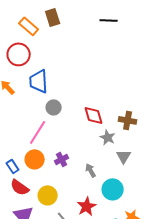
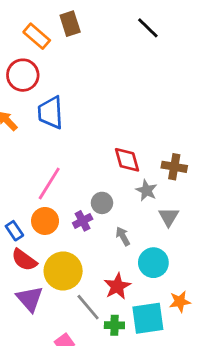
black line: (109, 20) -> (148, 28), turned 42
gray circle: (54, 107) -> (102, 203), moved
yellow circle: (48, 195) -> (63, 271), size x1.4

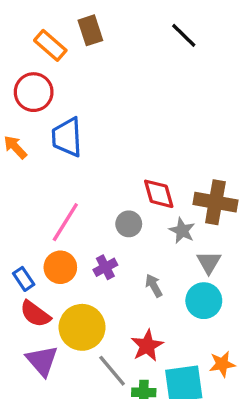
brown cross: (174, 167) -> (215, 202), size x1.4
gray circle: (102, 203) -> (129, 224), moved
cyan circle: (153, 263) -> (204, 301), moved

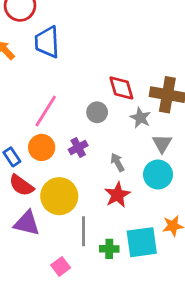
red star: (147, 346) -> (117, 195), moved
purple triangle: (42, 361) -> (27, 223), turned -36
gray line: (112, 371) -> (84, 231), turned 40

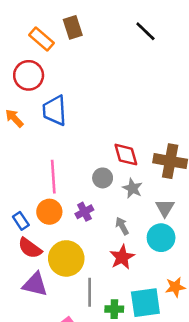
pink line: (46, 111) -> (53, 177), turned -36
gray star: (140, 118) -> (132, 188), moved

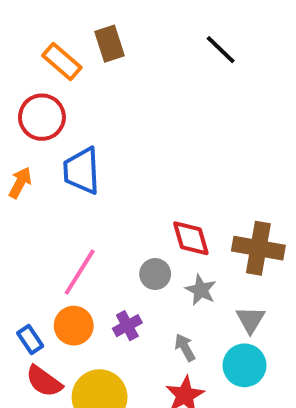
orange arrow: (14, 118) -> (20, 183), turned 72
pink line: (53, 177) -> (80, 272), turned 36

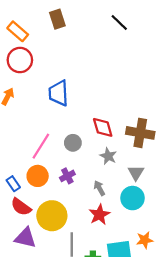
orange rectangle: (62, 62) -> (18, 31), moved
blue trapezoid: (82, 171) -> (59, 93), moved
gray circle: (155, 274) -> (73, 143), moved

